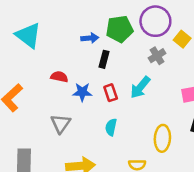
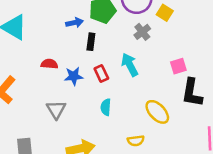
cyan arrow: (140, 87) -> (130, 65), turned 120
yellow ellipse: (162, 138) -> (157, 112), turned -40

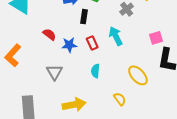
red semicircle: (49, 64) -> (49, 34), turned 32
yellow semicircle: (136, 141) -> (120, 99), turned -120

